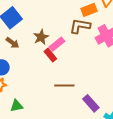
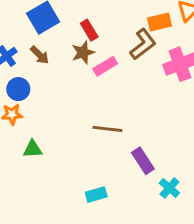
brown L-shape: (80, 26) -> (143, 44), turned 125
red rectangle: (50, 55) -> (89, 30), moved

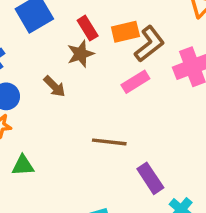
orange rectangle: (160, 22) -> (125, 32), moved
brown arrow: (40, 55) -> (54, 86), moved
pink rectangle: (105, 66) -> (135, 82), moved

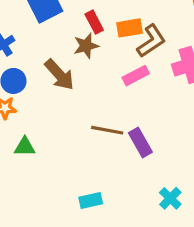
brown arrow: (54, 86) -> (59, 75), size x1.5
purple rectangle: (150, 178) -> (140, 142), moved

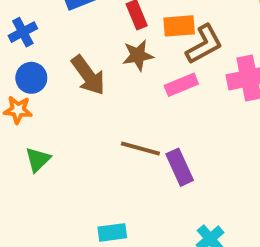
brown star: (86, 46) -> (138, 55), moved
green triangle: (25, 147) -> (38, 160), turned -50

